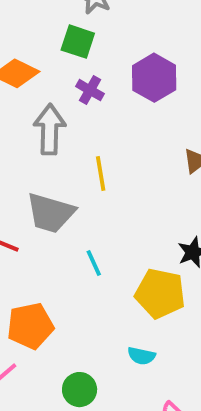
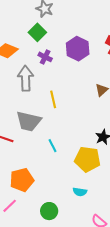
green square: (78, 42) -> (37, 32), turned 30

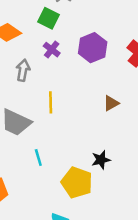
green square: (37, 32) -> (48, 18), turned -30
gray arrow: (26, 78) -> (23, 70), size x0.7

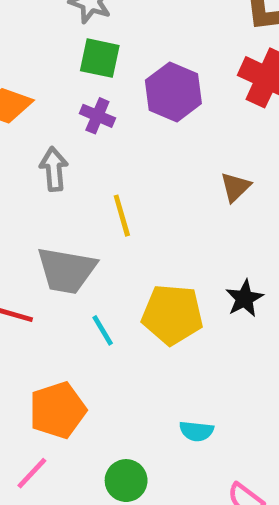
green square: (48, 18) -> (100, 58), moved
cyan line: (38, 157) -> (103, 330), moved
yellow pentagon: (77, 182) -> (172, 315), moved

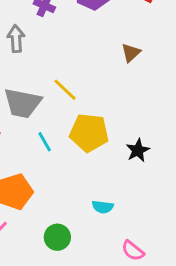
yellow line: (122, 216) -> (65, 90), moved, turned -32
black star: (245, 298) -> (138, 150), moved

